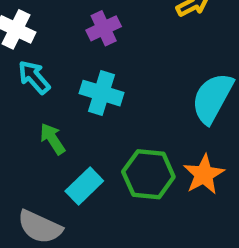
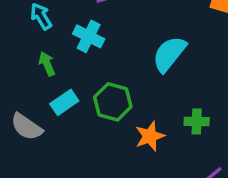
orange star: (204, 174) -> (150, 136), moved

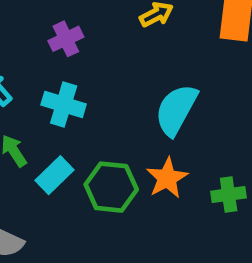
cyan rectangle: (64, 102) -> (54, 175), moved
orange star: (150, 136) -> (167, 178), moved

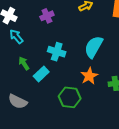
cyan cross: (64, 105) -> (57, 52), moved
green hexagon: (111, 187) -> (70, 97), moved

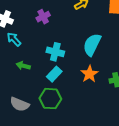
green arrow: (24, 63) -> (23, 66), turned -40
cyan rectangle: (41, 74) -> (54, 74), moved
green hexagon: (70, 97) -> (50, 99), moved

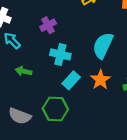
purple cross: (43, 17) -> (48, 25), moved
cyan rectangle: (54, 74) -> (71, 80), moved

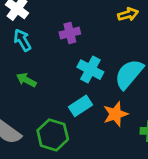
cyan cross: (60, 54) -> (90, 70), moved

